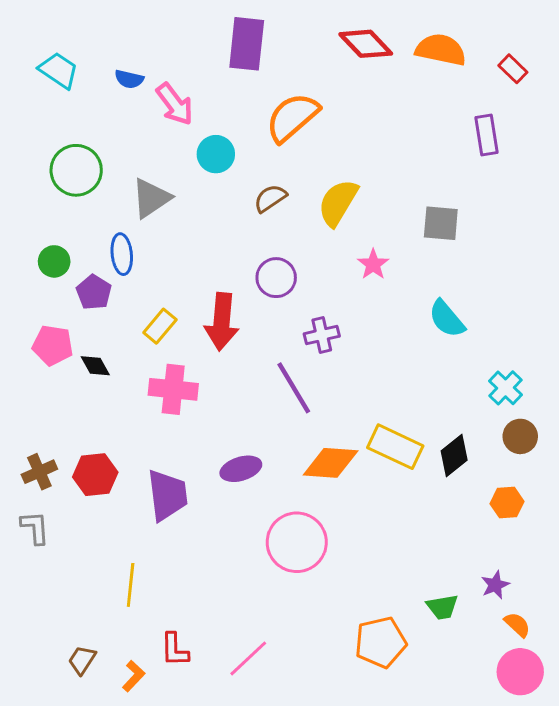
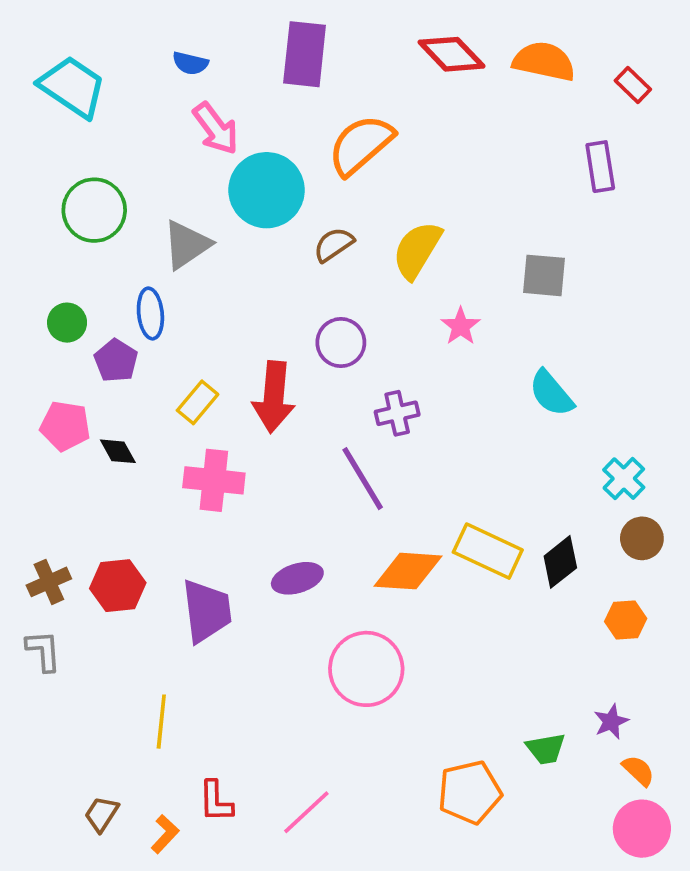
cyan trapezoid: (59, 70) -> (72, 87), size x1.4
blue semicircle: (129, 79) -> (190, 63), moved
cyan circle: (216, 154) -> (267, 190), size x1.6

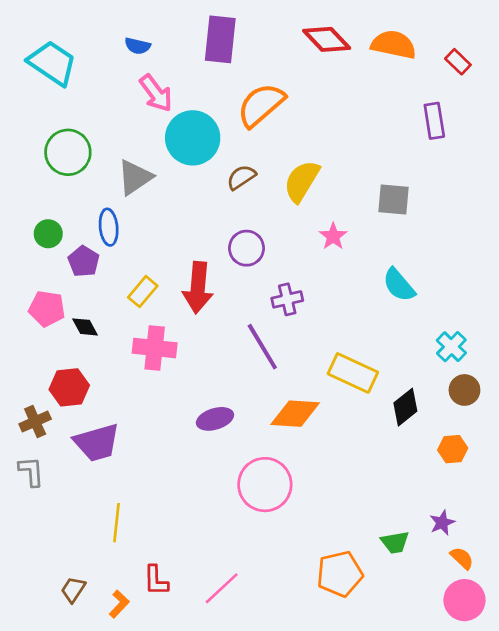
yellow rectangle: (488, 551) -> (353, 373), moved
red hexagon: (118, 586) -> (69, 387), moved
purple trapezoid: (207, 611) -> (97, 443), moved, turned 81

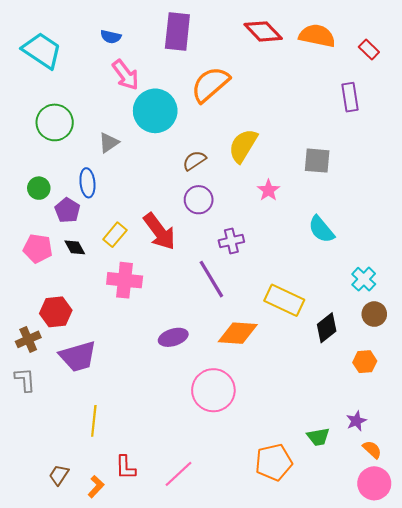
gray triangle: (135, 177) -> (109, 143), size x0.7
brown semicircle: (241, 177) -> (194, 161), moved
red arrow: (198, 288) -> (159, 231), turned -42
black diamond: (85, 327) -> (75, 247), moved

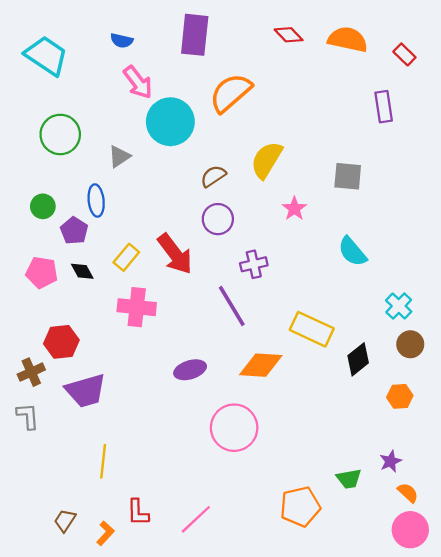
red diamond: (263, 31) -> (289, 35), size x0.7

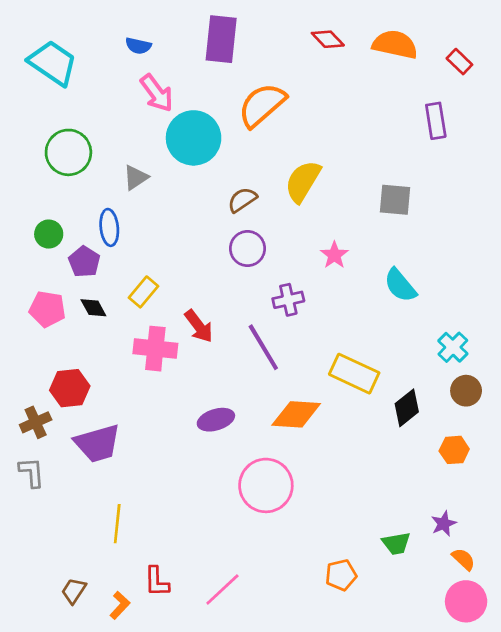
pink star: (294, 209) -> (334, 255), moved
red arrow: (175, 254) -> (199, 326), moved, size x0.7
orange pentagon: (300, 507) -> (341, 575), size x0.7

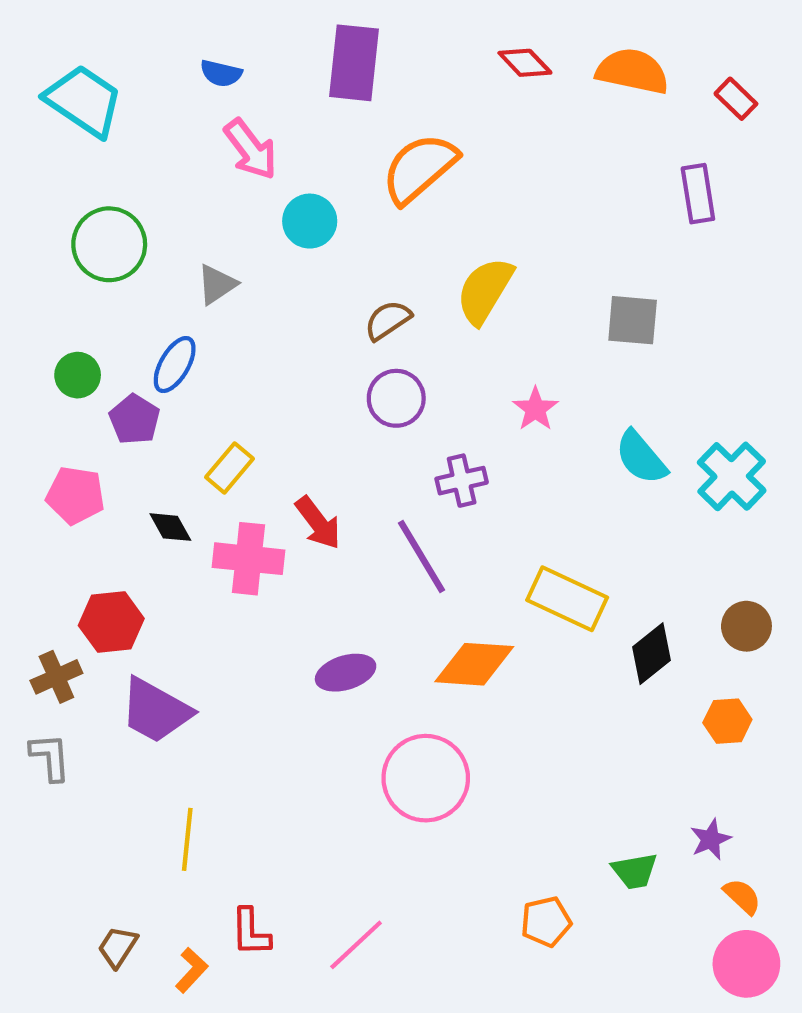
cyan circle: (194, 138) -> (310, 221), size x0.6
blue ellipse: (109, 227) -> (175, 365), turned 36
black diamond: (93, 308) -> (170, 527), moved
cyan cross: (453, 347) -> (732, 476), moved, size x1.4
purple trapezoid: (97, 443) -> (156, 711), turned 45

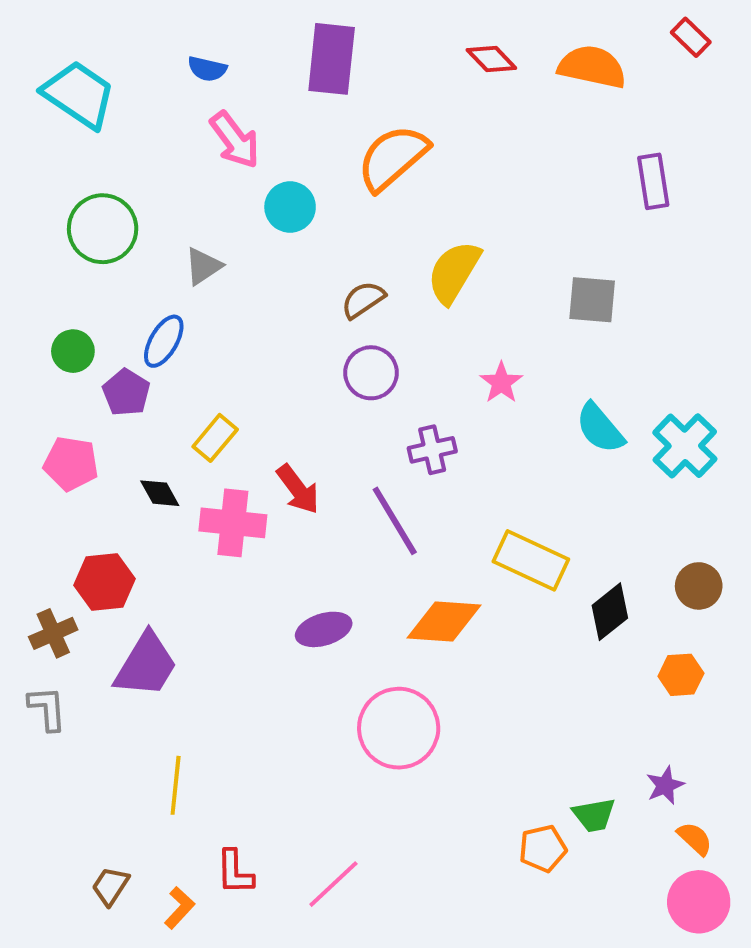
red rectangle: (736, 99) -> (691, 37), moved
purple trapezoid: (156, 711) -> (146, 665), turned -88
orange pentagon: (546, 922) -> (543, 849), moved

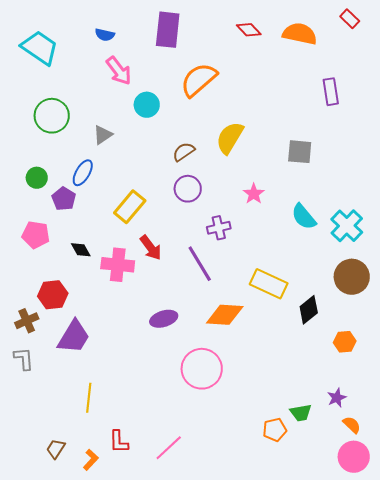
yellow rectangle: (215, 438) -> (130, 207), moved, size x1.4
brown circle: (699, 586) -> (352, 277), moved, size x1.5

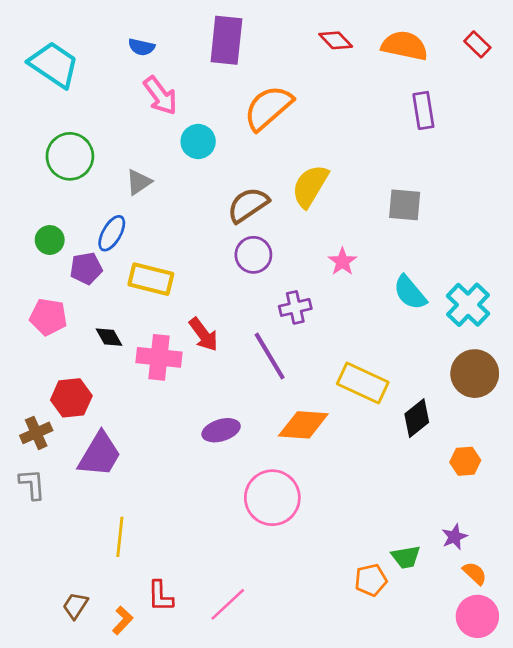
red rectangle: (350, 19) -> (477, 44), moved
purple rectangle: (331, 92) -> (423, 110), moved
brown semicircle: (184, 152) -> (248, 205), size x1.4
purple pentagon: (64, 199) -> (86, 268), turned 30
yellow rectangle: (130, 207) -> (151, 279), moved, turned 64

